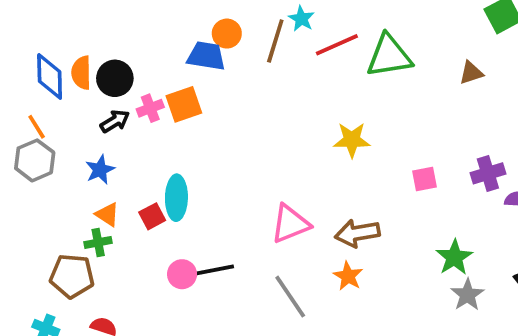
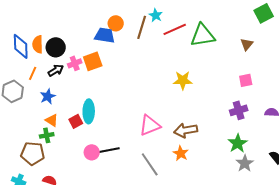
brown triangle: (471, 73) -> (247, 44), turned -32
orange line: (37, 127) -> (33, 73), moved, turned 56
purple cross: (488, 173) -> (239, 110), moved
pink square: (425, 179) -> (246, 80), moved

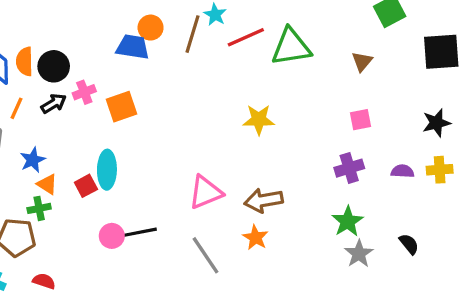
orange square: (93, 61) -> (121, 107), moved
blue star: (48, 96) -> (33, 160), moved

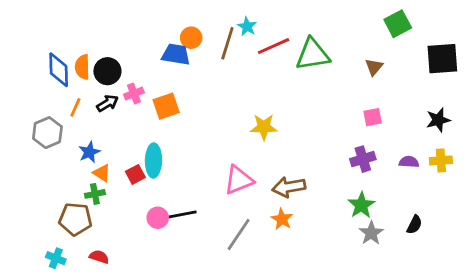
yellow star: (259, 120) -> (264, 127), moved
black semicircle: (409, 244) -> (414, 225), turned 66
gray line: (205, 255) -> (239, 234), turned 68

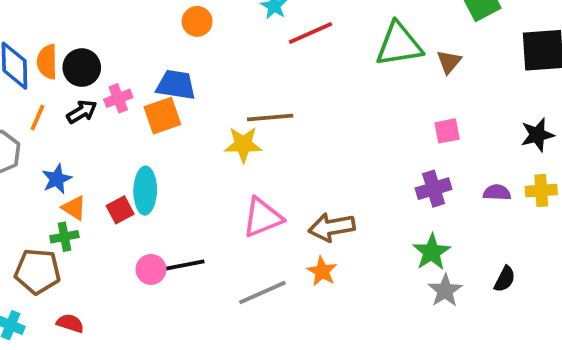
brown line: (227, 43) -> (270, 118), moved, turned 68
blue trapezoid: (176, 54) -> (176, 85), moved
green triangle: (313, 54) -> (399, 44), moved
yellow star: (264, 127) -> (243, 144), moved
gray line: (239, 234) -> (262, 292), turned 32

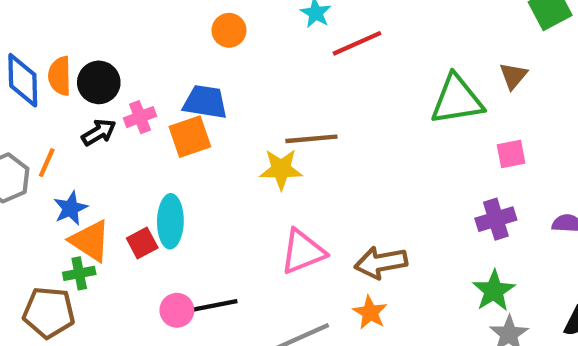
green triangle: (399, 44) -> (457, 100), moved
orange line: (38, 118) -> (47, 163), moved
orange triangle: (74, 208) -> (90, 241), size x1.5

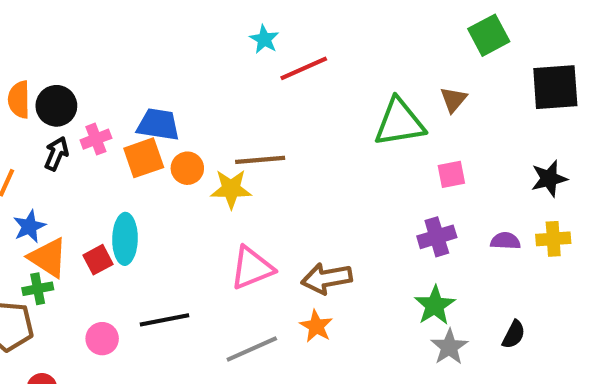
orange circle: (229, 30) -> (187, 168), moved
black arrow: (99, 132) -> (56, 154), turned -36
pink circle: (177, 310) -> (102, 339), moved

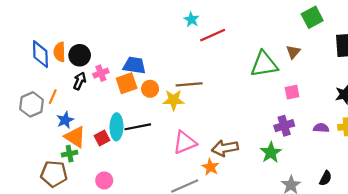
green star: (435, 305) -> (271, 153), moved
black line: (164, 320) -> (138, 127), moved
orange star: (316, 326) -> (210, 167), moved

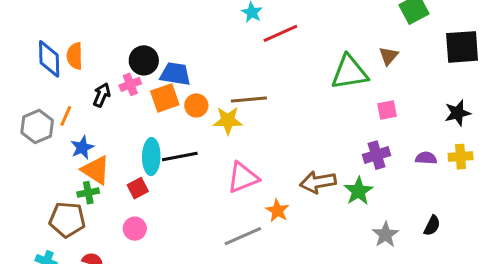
black circle: (80, 55) -> (144, 60), moved
red square: (102, 138) -> (138, 188), moved
brown arrow: (225, 148) -> (318, 182), moved

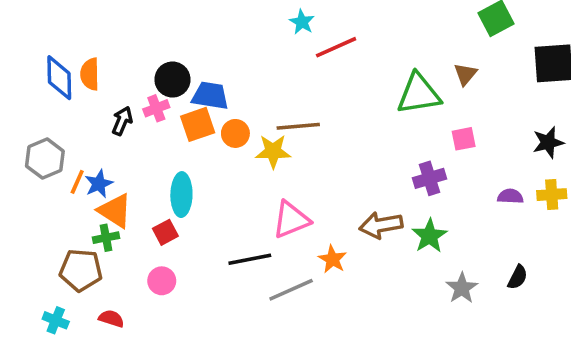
orange line: (66, 116) -> (77, 182), moved
purple cross: (376, 155) -> (429, 178), moved
black line: (180, 157) -> (250, 259), moved

